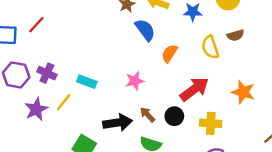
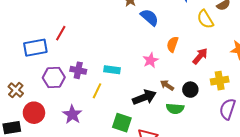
orange semicircle: (169, 53) -> (172, 44), moved
red arrow: (194, 89) -> (200, 56), size x0.7
purple star: (36, 109) -> (72, 114), moved
black circle: (174, 116) -> (190, 90), moved

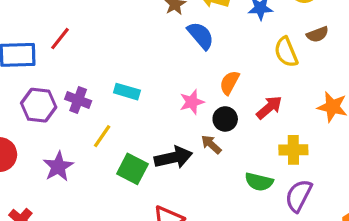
cyan rectangle: (112, 70) -> (127, 92), moved
black circle: (190, 90) -> (225, 119), moved
green semicircle: (175, 109) -> (259, 182), moved
green square: (122, 123) -> (132, 169), moved

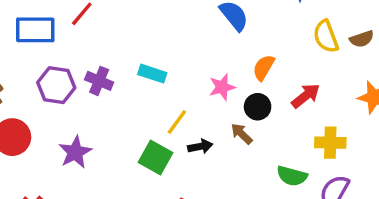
brown semicircle: (317, 34) -> (362, 39), moved
yellow line: (102, 136) -> (177, 122), moved
black arrow: (173, 157) -> (200, 146), size x0.6

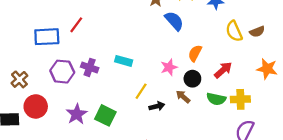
green square: (156, 157) -> (105, 115), moved
green semicircle: (292, 176) -> (216, 99), moved

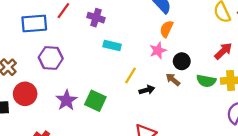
orange semicircle: (195, 53) -> (167, 29), moved
purple cross: (90, 67) -> (96, 18), moved
red arrow: (223, 70) -> (223, 51), moved

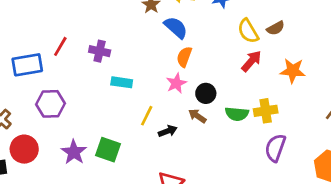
red arrow: (223, 51) -> (251, 61), moved

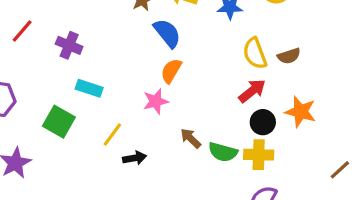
black circle: (206, 93) -> (263, 122), moved
brown arrow: (197, 116) -> (191, 138), moved
green square: (108, 150) -> (59, 122), moved

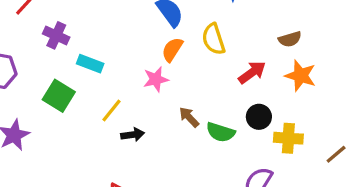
purple cross: (69, 45) -> (56, 35), moved
yellow semicircle: (255, 53) -> (214, 39), moved
orange star: (301, 112) -> (301, 76), moved
black circle: (263, 122) -> (259, 117), moved
yellow cross: (259, 155) -> (288, 138), moved

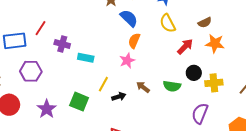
yellow semicircle: (214, 39) -> (168, 23), moved
green square: (59, 96) -> (79, 102), moved
brown arrow: (189, 117) -> (143, 87), moved

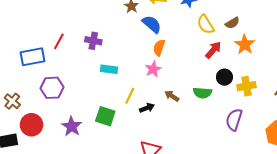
yellow semicircle: (168, 23) -> (206, 24), moved
purple cross: (62, 44) -> (93, 41), moved
orange star: (215, 44) -> (245, 45), turned 30

